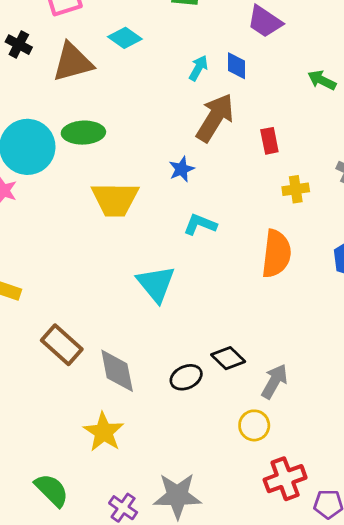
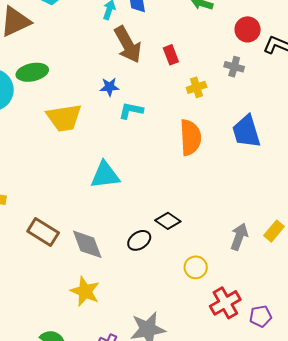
brown arrow: (215, 118) -> (128, 45), turned 129
blue star: (182, 169) -> (110, 87), turned 30
cyan L-shape: (200, 224) -> (131, 111), moved
cyan triangle: (156, 284) -> (105, 175), turned -48
gray arrow: (274, 381) -> (239, 237), moved

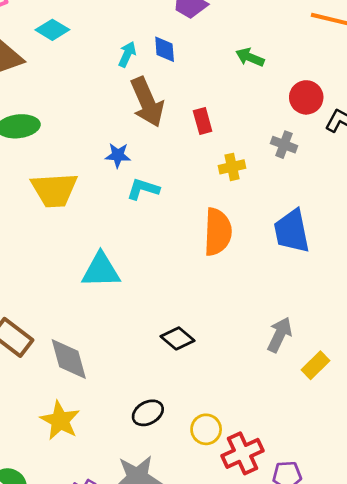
gray arrow: (239, 237) -> (280, 335), moved
black ellipse: (139, 240) -> (148, 413), moved
yellow circle: (196, 267) -> (206, 429), moved

